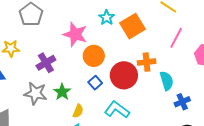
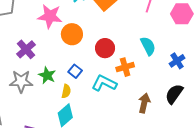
orange cross: (147, 62) -> (125, 67), moved
red circle: (124, 75) -> (105, 48), size x0.7
blue square: (95, 83) -> (75, 71), moved
blue cross: (182, 102) -> (177, 61), moved

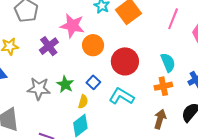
red circle: (105, 48) -> (125, 61), size x1.4
purple cross: (26, 49) -> (49, 46), moved
orange cross: (125, 67) -> (163, 86), moved

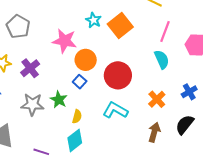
purple cross: (49, 46) -> (30, 68), moved
cyan semicircle: (168, 62) -> (162, 59), moved
blue square: (93, 82) -> (80, 82), moved
orange cross: (163, 86) -> (157, 99), turned -30

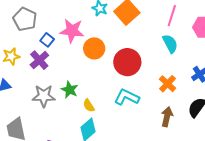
blue square: (80, 82) -> (47, 40), moved
yellow semicircle: (77, 117) -> (89, 106), turned 136

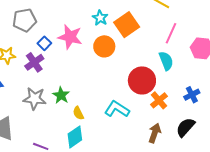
gray pentagon: (25, 19) -> (25, 20), turned 30
orange circle: (94, 48) -> (104, 46), moved
red circle: (127, 62) -> (142, 80), moved

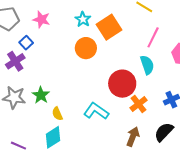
pink star: (70, 37) -> (41, 20), moved, size x0.7

